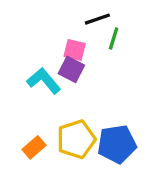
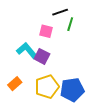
purple square: (71, 69) -> (42, 56), moved
orange rectangle: (34, 147) -> (15, 84), moved

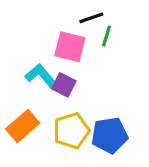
pink square: (46, 31) -> (70, 47), size x1.5
orange rectangle: (15, 84) -> (23, 126), size x1.5

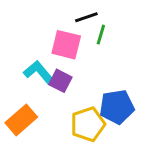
yellow pentagon: (71, 131) -> (88, 124), moved
blue pentagon: (110, 135) -> (117, 107), moved

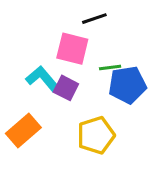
green line: (101, 35) -> (110, 67), moved, turned 66
blue pentagon: (117, 107) -> (127, 85), moved

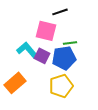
blue pentagon: (127, 85) -> (64, 58), moved

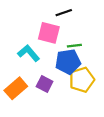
purple square: (42, 56) -> (45, 84), moved
yellow pentagon: (61, 86) -> (82, 80), moved

